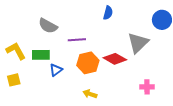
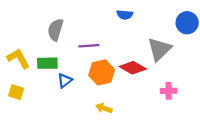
blue semicircle: (108, 13) -> (125, 15), turned 80
gray semicircle: (48, 26) -> (55, 30), turned 78
yellow square: (14, 80) -> (16, 92), turned 32
pink cross: (147, 87) -> (169, 91), moved

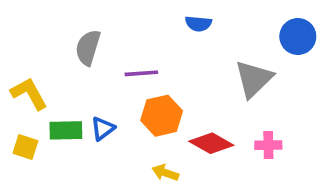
green rectangle: (47, 63) -> (66, 130), moved
red diamond: (133, 68) -> (211, 143), moved

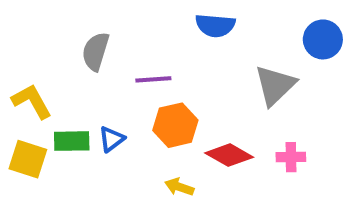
blue semicircle: (198, 24) -> (215, 25), size x1.4
yellow square: (25, 147) -> (28, 159), size x1.4

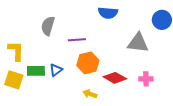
gray triangle: (275, 85) -> (138, 43), turned 50
yellow L-shape: (32, 101) -> (16, 51), turned 30

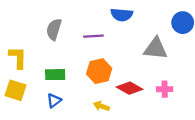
purple line: (77, 40) -> (93, 36), moved
blue triangle: (56, 70) -> (54, 100), moved
green rectangle: (36, 71) -> (55, 75), moved

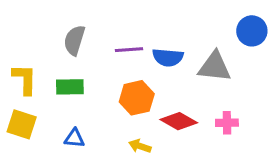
blue semicircle: (122, 15) -> (168, 57), moved
green rectangle: (55, 75) -> (70, 87), moved
blue triangle: (54, 100) -> (74, 138), turned 42

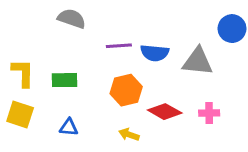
gray semicircle: (74, 40) -> (72, 19), moved, turned 92

